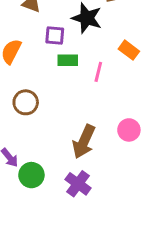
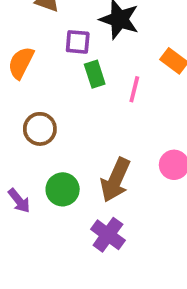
green rectangle: (68, 60) -> (95, 74), turned 72
green circle: (31, 175) -> (63, 189), moved

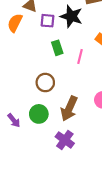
purple square: (78, 42) -> (47, 21), moved
orange semicircle: (21, 63) -> (15, 23), moved
brown circle: (40, 129) -> (45, 83), moved

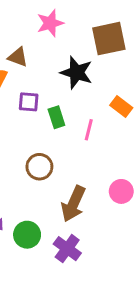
purple square: (47, 21) -> (29, 102), moved
green circle: (39, 114) -> (27, 235), moved

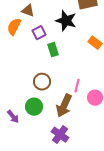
purple square: (29, 102) -> (39, 33), moved, turned -32
pink line: (89, 130) -> (77, 86), moved
green circle: (27, 235) -> (34, 107), moved

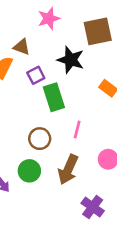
green rectangle: (53, 50) -> (54, 97), size x1.5
pink line: (77, 86) -> (77, 130), moved
purple cross: (60, 135) -> (93, 207), moved

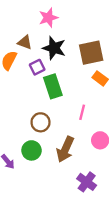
brown square: (98, 31) -> (91, 53), moved
black star: (71, 60) -> (54, 48), moved
pink line: (77, 130) -> (82, 112), moved

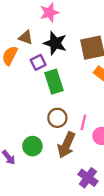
pink line: (82, 112) -> (83, 122), moved
brown circle: (41, 122) -> (57, 118), moved

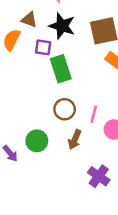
purple square: (38, 62) -> (43, 47), turned 35
brown arrow: (66, 145) -> (75, 140), size x0.7

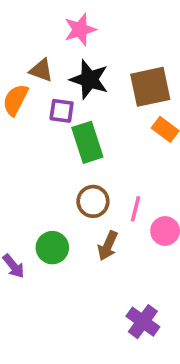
purple cross: (99, 176) -> (143, 322), moved

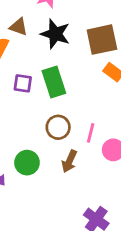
purple square: (62, 111) -> (23, 83), moved

